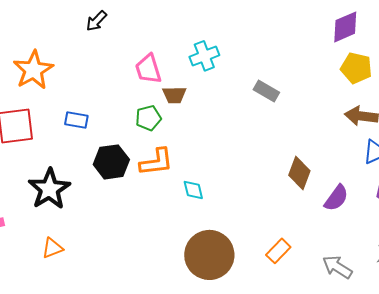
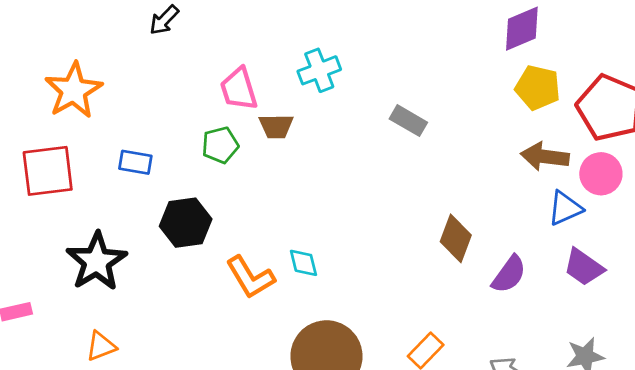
green pentagon: (148, 118) -> (220, 145), moved
orange L-shape: (156, 162) -> (250, 277), moved, turned 66

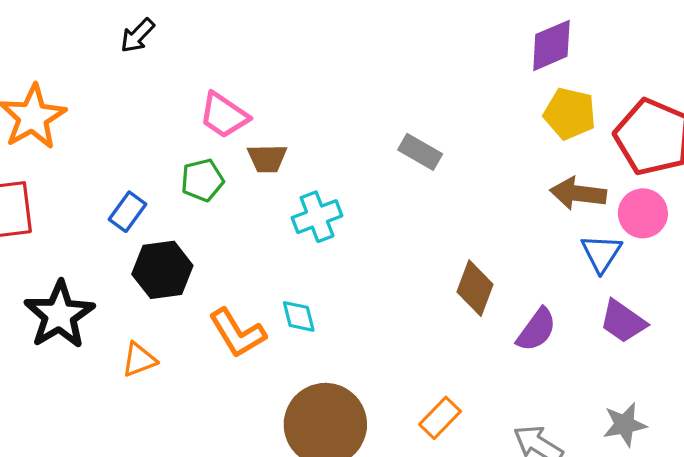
cyan cross: (319, 70) -> (317, 217), moved
pink trapezoid: (239, 89) -> (224, 115), turned -39
blue rectangle: (135, 162) -> (128, 212), moved, turned -64
blue triangle: (565, 208) -> (601, 253), turned -33
orange triangle: (101, 346) -> (139, 360), moved

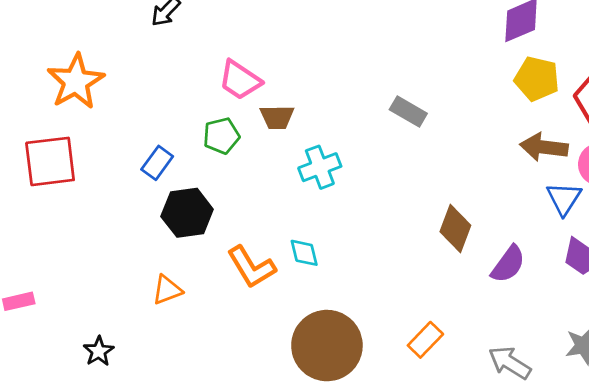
black star: (59, 315) -> (99, 351), moved, size x0.5

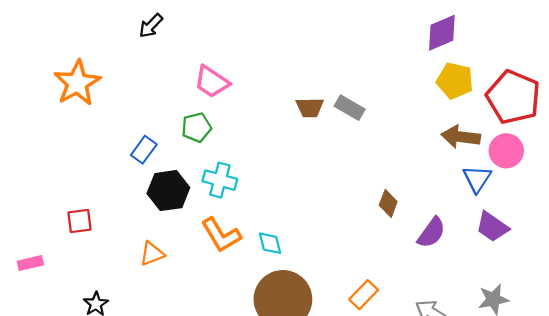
brown trapezoid: (277, 117) -> (310, 108), moved
red square: (50, 161) -> (80, 221), moved, size x0.6
cyan cross: (320, 167) -> (220, 180), moved, turned 36
brown diamond: (455, 229) -> (388, 203), size x0.7
cyan diamond: (304, 253) -> (270, 243), moved

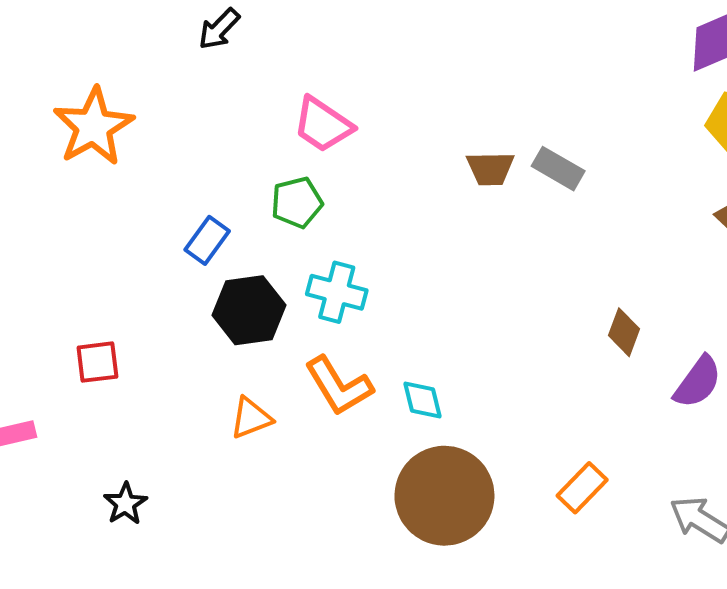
orange triangle: (152, 254) -> (251, 418), moved

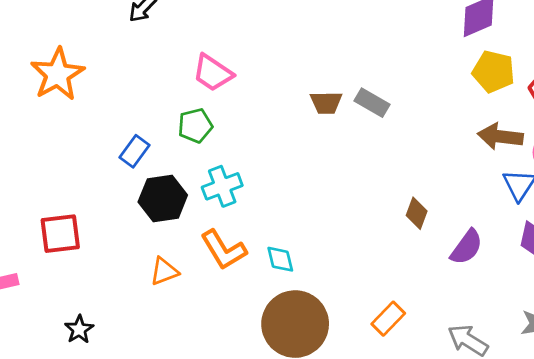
cyan cross: (337, 292) -> (222, 186), turned -36
red square: (97, 362) -> (60, 234), size x1.4

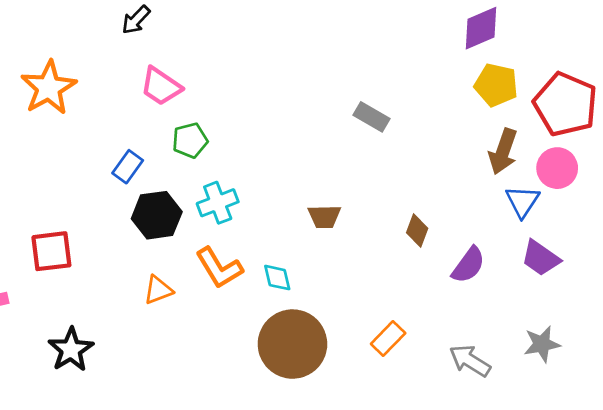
pink trapezoid: (213, 73) -> (161, 86), moved
brown trapezoid: (326, 103) -> (324, 217), moved
brown arrow: (500, 136) -> (503, 151), turned -78
black star: (79, 329) -> (71, 350), size x1.5

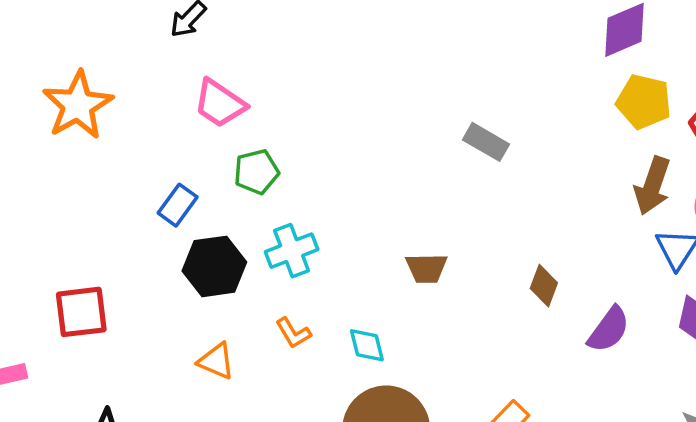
orange L-shape: (219, 268) -> (293, 333), size x0.6
orange triangle: (158, 290) -> (216, 361), turned 44

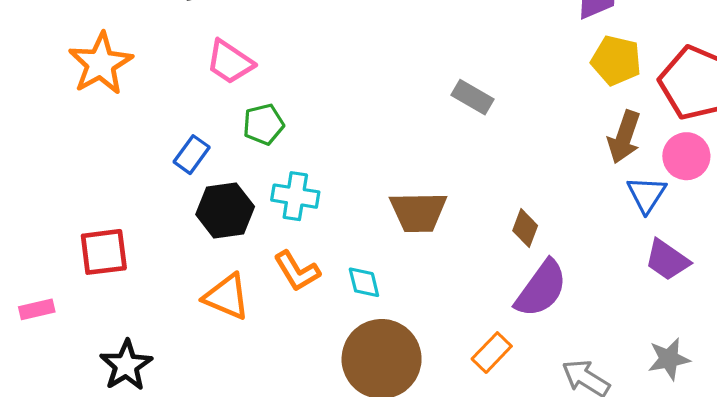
cyan cross: (292, 251) -> (295, 196), turned 30
brown trapezoid: (426, 268) -> (418, 212), size x1.5
purple semicircle: (609, 329) -> (541, 289), moved, size x1.4
orange L-shape: (293, 333) -> (297, 271), size x1.4
orange triangle: (216, 361) -> (227, 297), size x1.4

